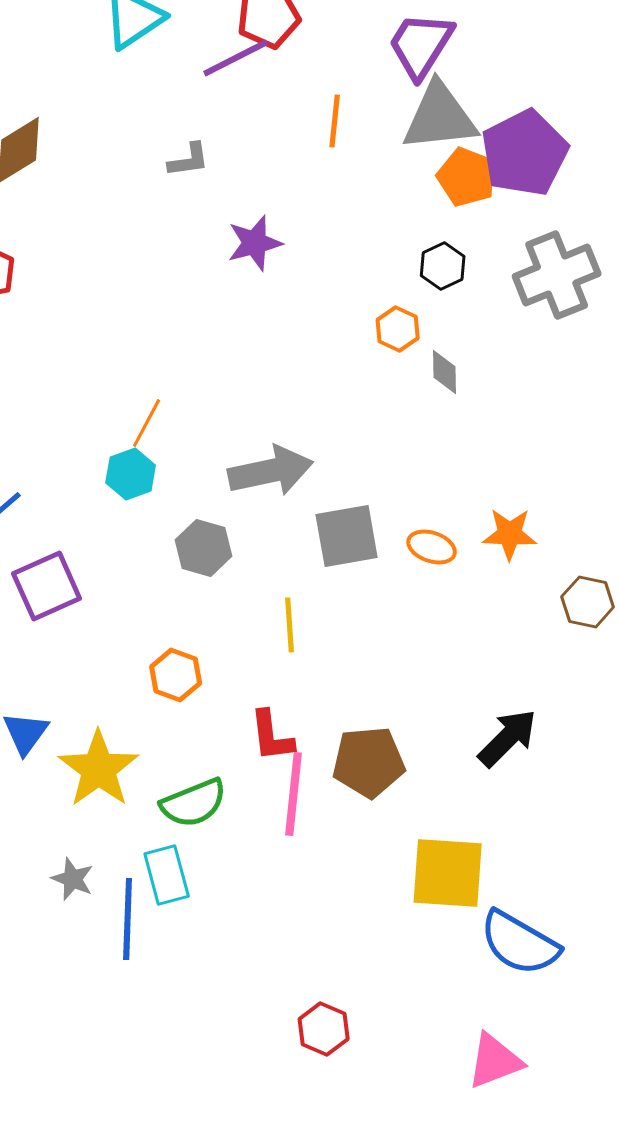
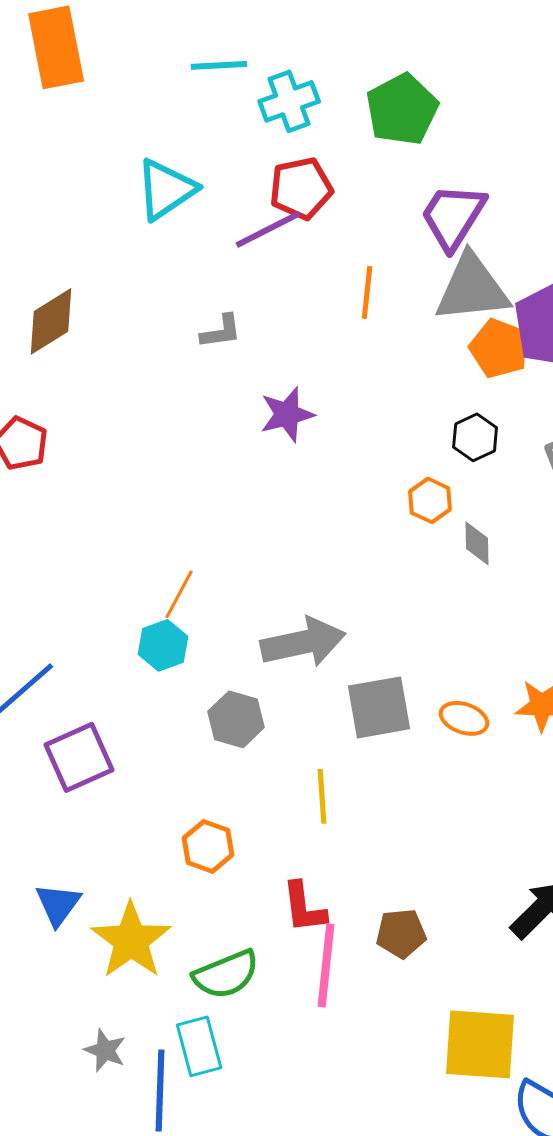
brown pentagon: (369, 762) -> (401, 933), size x0.7

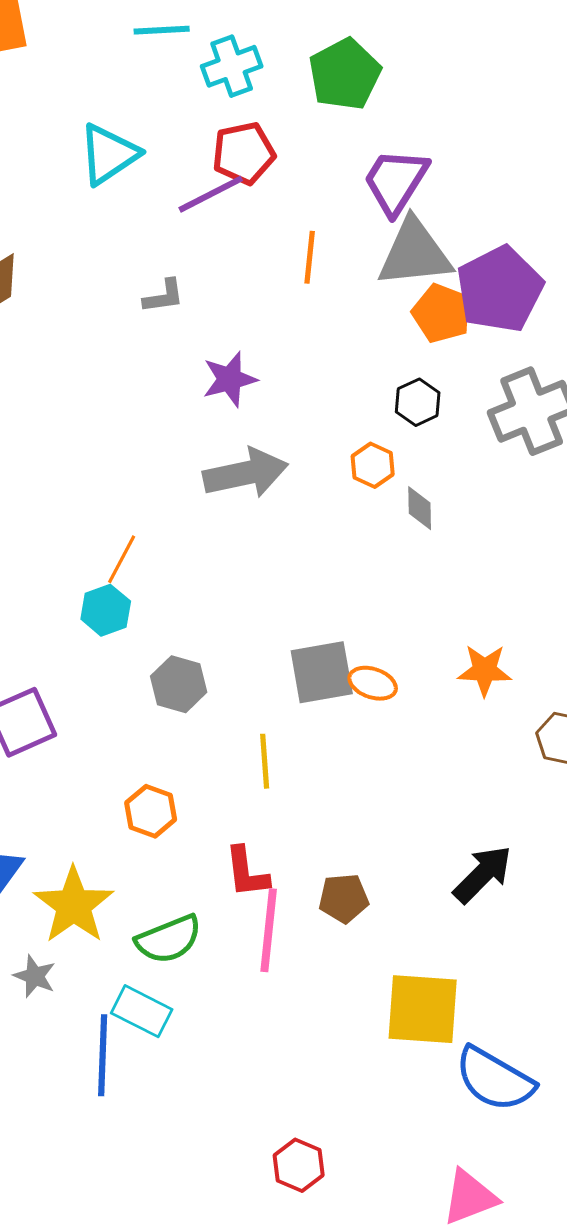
gray arrow: (303, 642) -> (246, 473), moved
orange ellipse: (464, 718) -> (373, 683), moved
cyan rectangle: (199, 1046) -> (142, 1011), turned -48
gray star: (105, 1050) -> (35, 976), moved

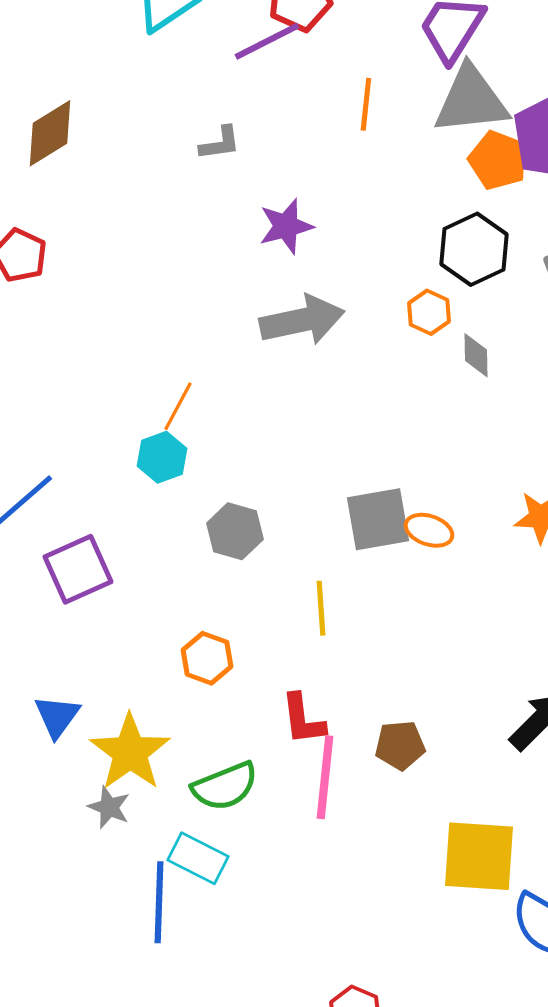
black hexagon: (418, 402) -> (474, 249), size x1.5
gray star: (35, 976) -> (109, 807), moved

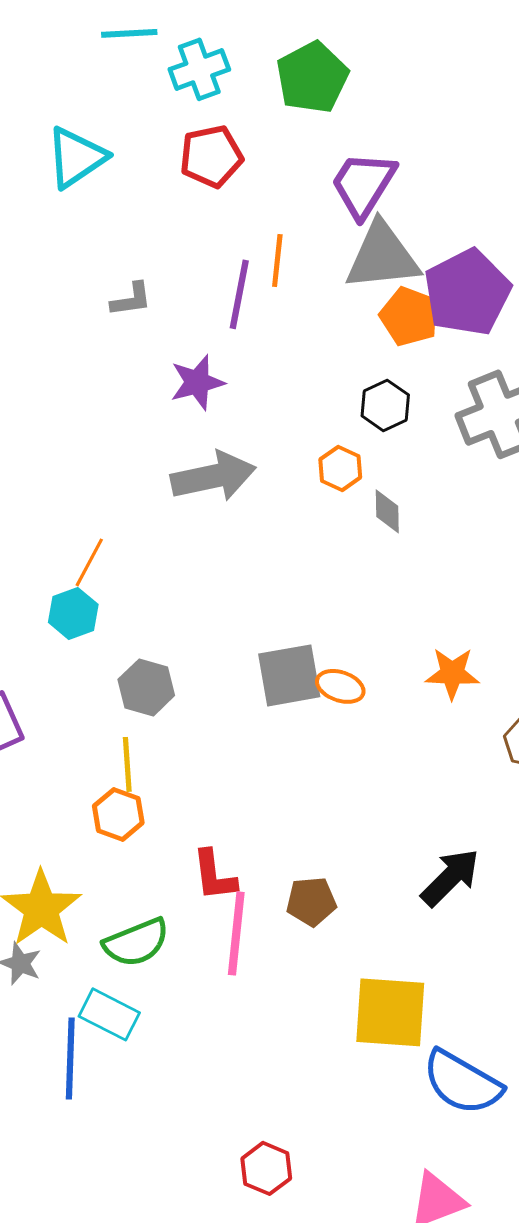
purple line: (267, 41) -> (239, 294), moved, turned -52
black hexagon: (474, 249) -> (385, 405), size x0.7
yellow line: (321, 608) -> (127, 764), moved

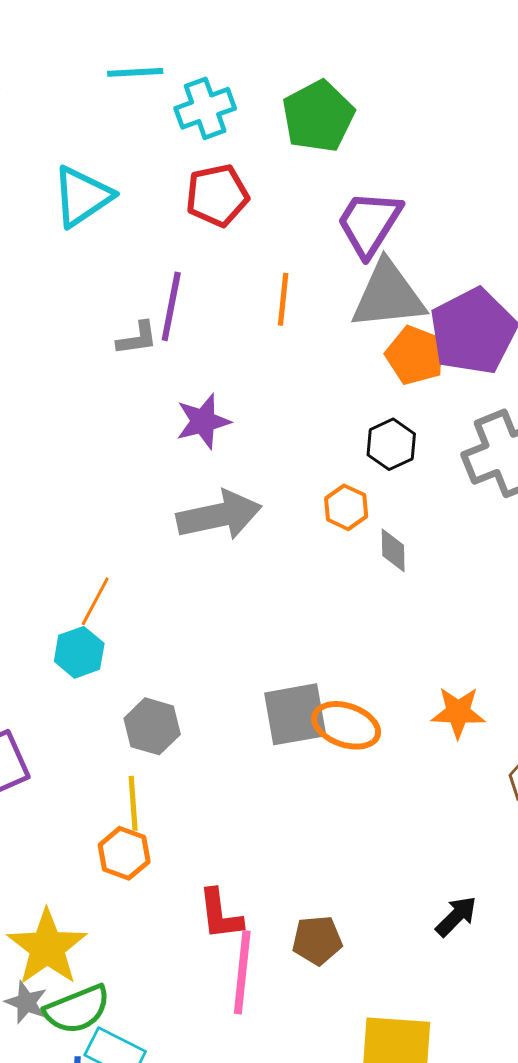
purple line: (239, 294) -> (171, 306), moved
orange ellipse: (340, 686) -> (346, 725), size x1.4
black arrow: (450, 877) -> (456, 916), size x0.7
green semicircle: (136, 942) -> (77, 1009), moved

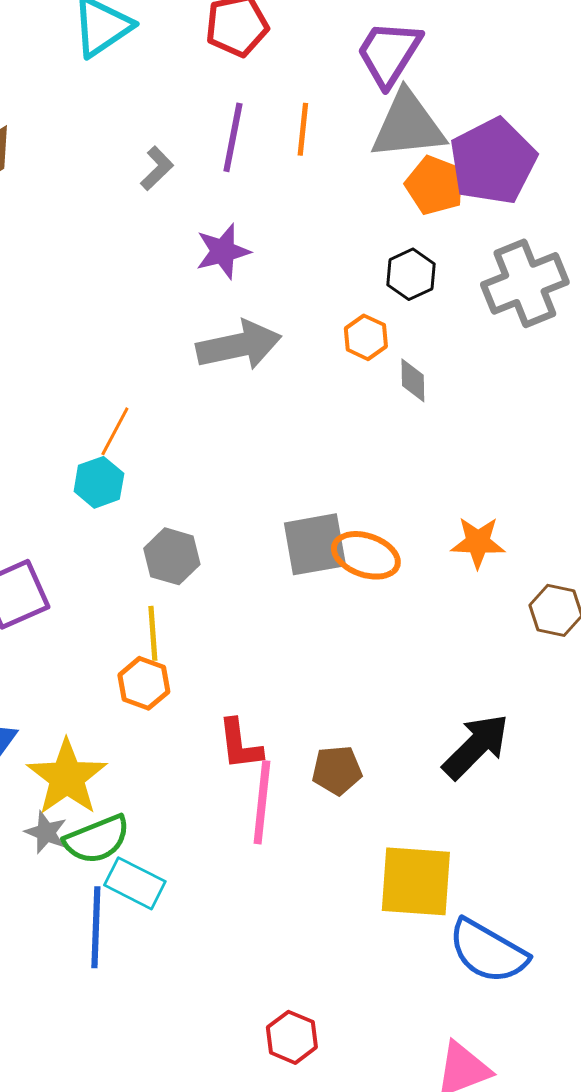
purple line: (171, 306) -> (233, 137), moved
gray L-shape: (137, 338) -> (157, 168), turned -36
black arrow: (456, 916) -> (476, 746), size x1.6

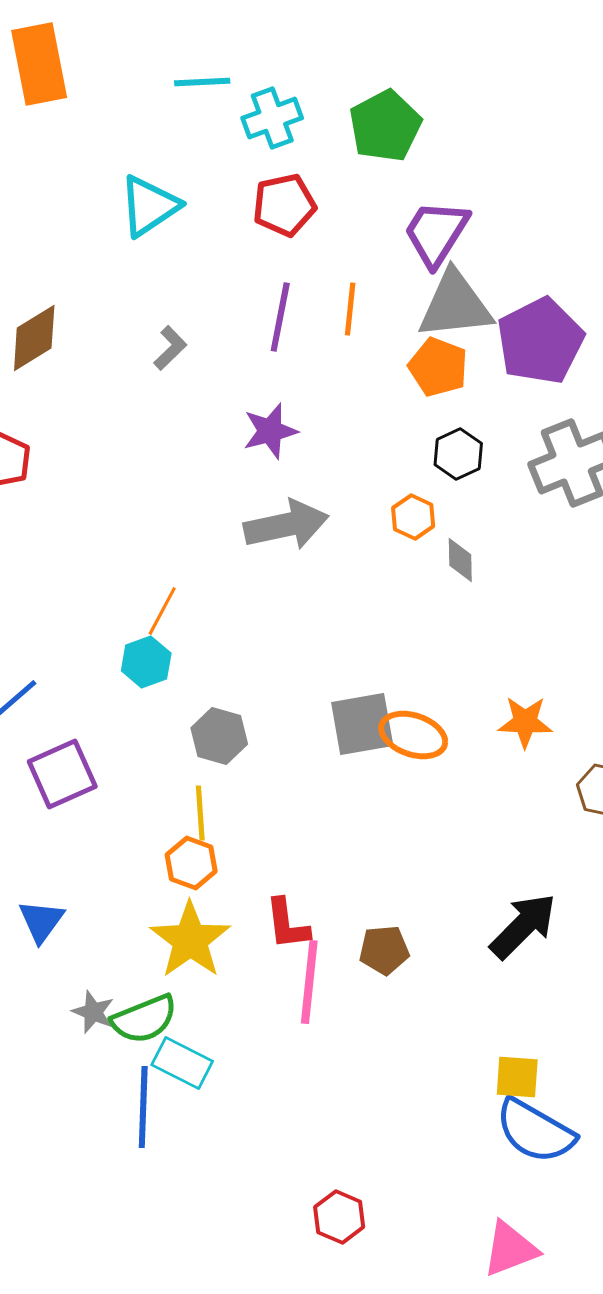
gray L-shape: (157, 168) -> (170, 348), moved
orange pentagon: (435, 185) -> (438, 367), moved
yellow star: (67, 777) -> (190, 940), moved
yellow square: (416, 881) -> (517, 1077), moved, size x0.6

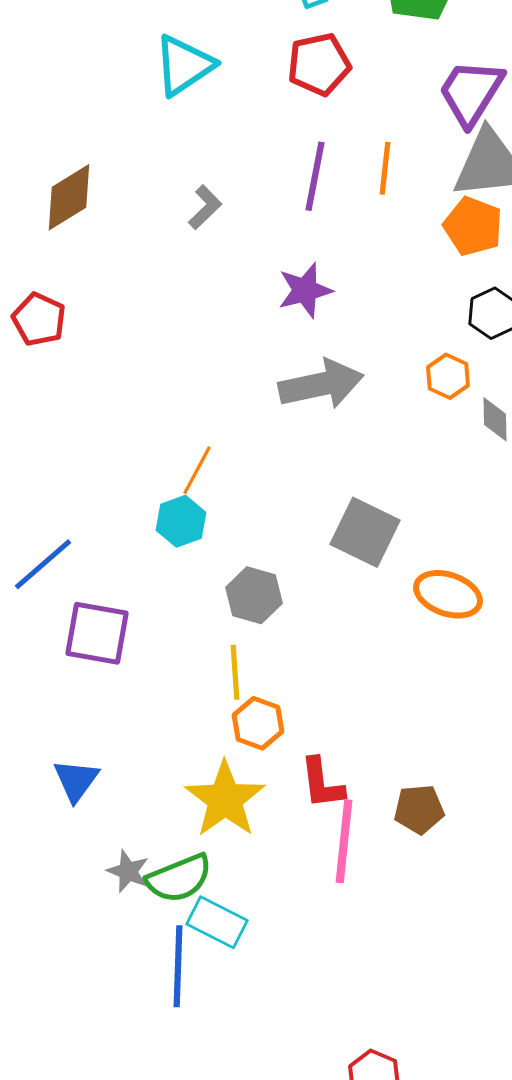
gray square: (362, 724) -> (365, 532), moved, turned 36
purple square: (62, 774) -> (97, 633), turned 34
orange hexagon: (191, 863) -> (258, 723), moved

